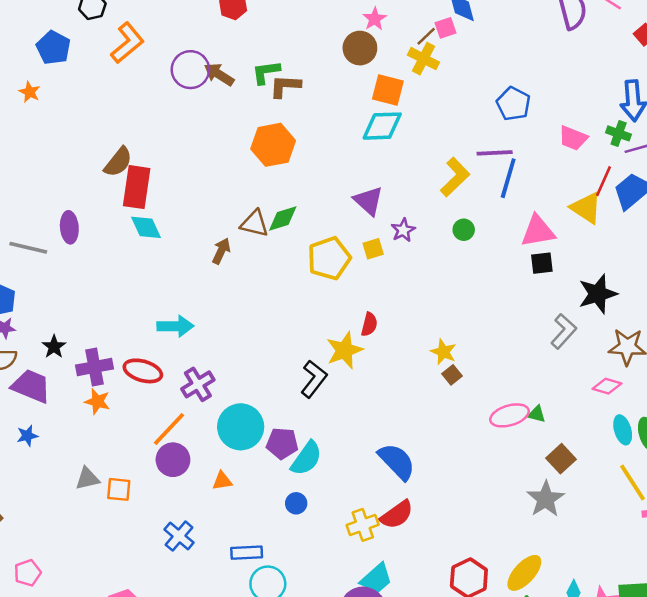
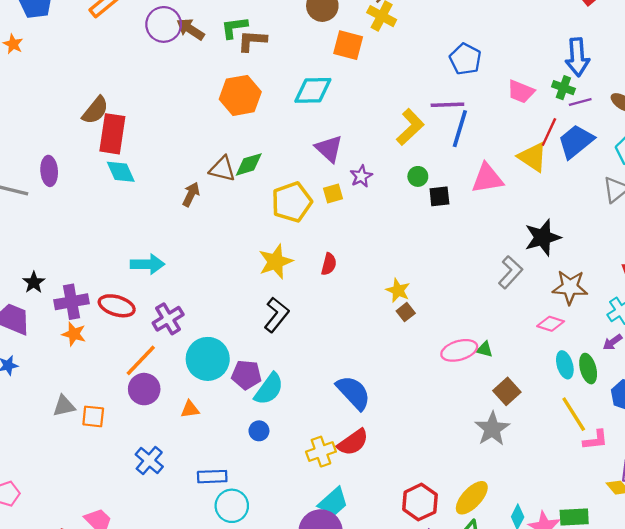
cyan diamond: (382, 126) -> (313, 90), moved
black square: (542, 263) -> (439, 196), moved
yellow star: (345, 350) -> (276, 262), moved

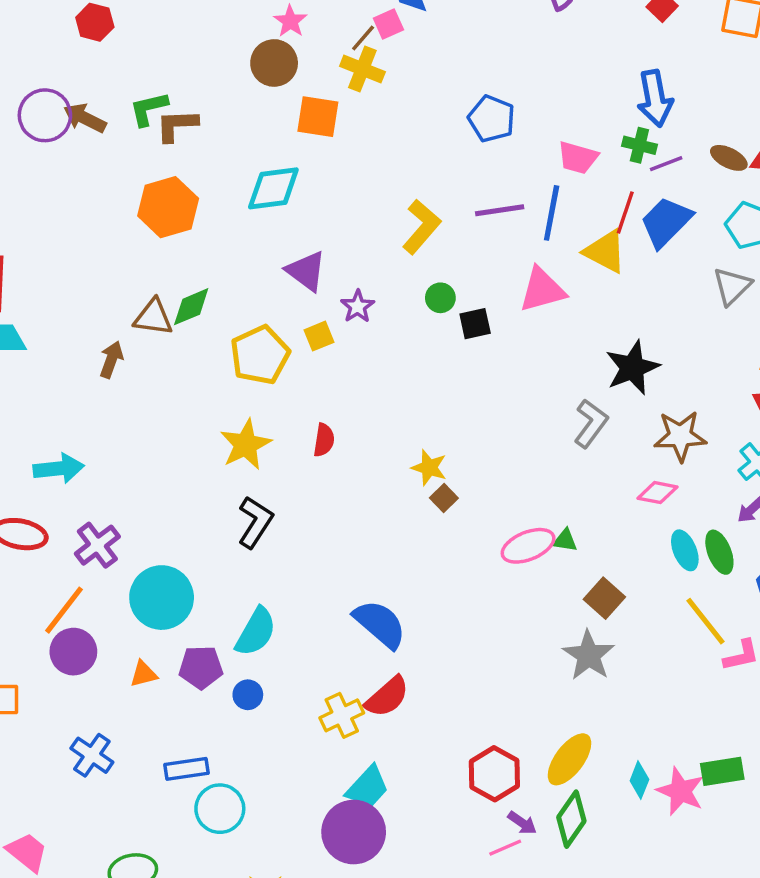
purple line: (447, 105) -> (500, 210), moved
blue line: (460, 129) -> (552, 213), moved
purple pentagon: (246, 375) -> (201, 667), moved

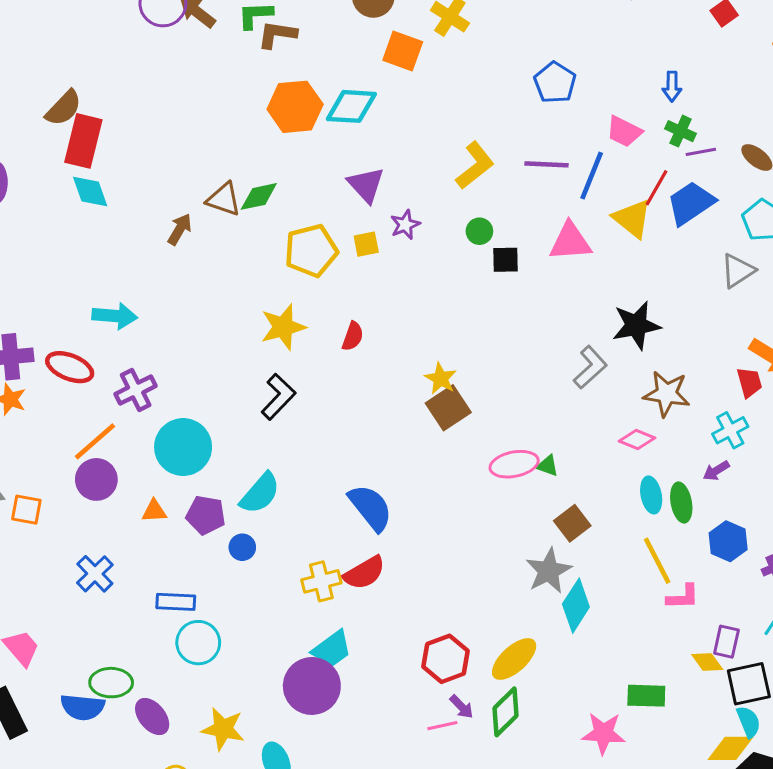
blue arrow: (655, 98) -> (672, 87), moved, size x0.6
orange hexagon: (168, 207) -> (295, 107), moved
brown square: (444, 498) -> (448, 408), size x1.8
cyan diamond: (639, 780) -> (576, 606), moved, size x1.6
pink star: (681, 791) -> (603, 733), moved, turned -30

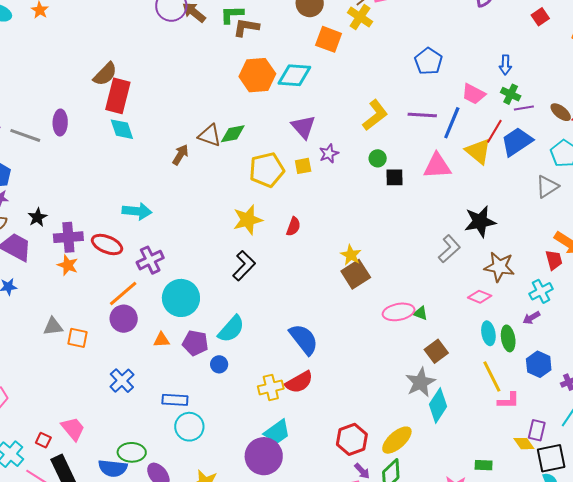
green rectangle: (646, 696) -> (484, 465), size x0.7

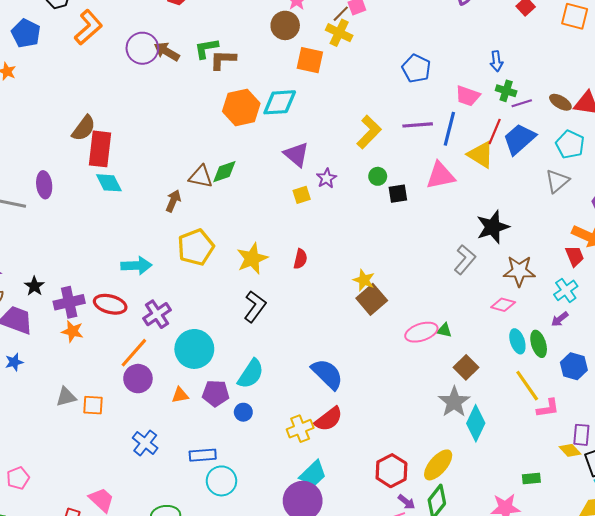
yellow pentagon: (267, 170) -> (196, 247), moved

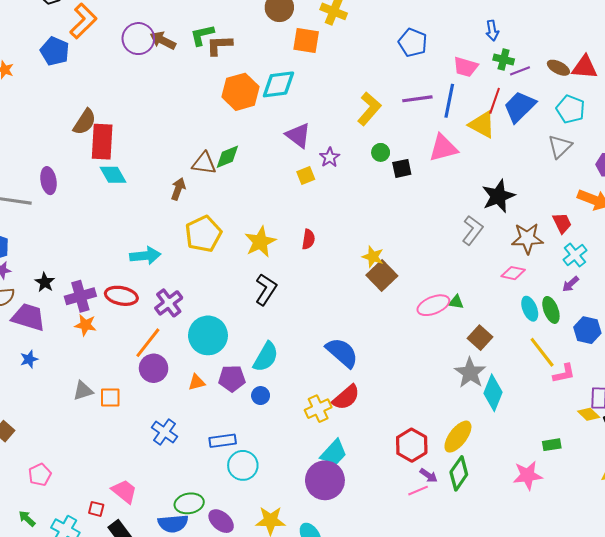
blue pentagon: (26, 33) -> (55, 51), moved
red trapezoid: (575, 256) -> (562, 223), moved

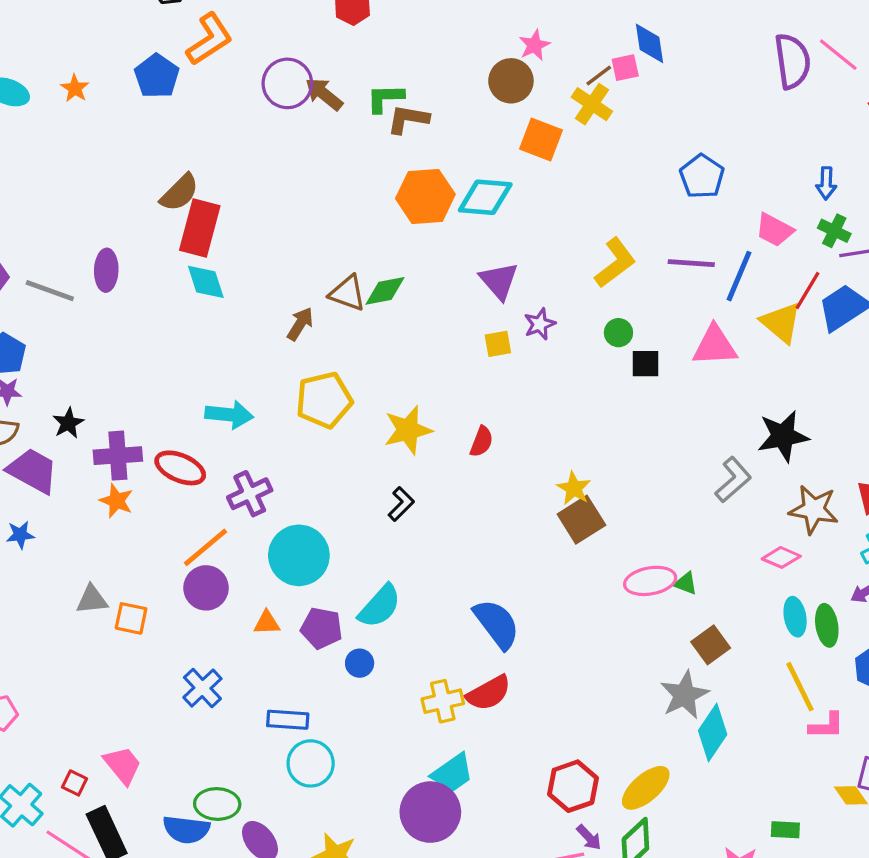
black L-shape: (266, 289) -> (401, 504), size x0.7

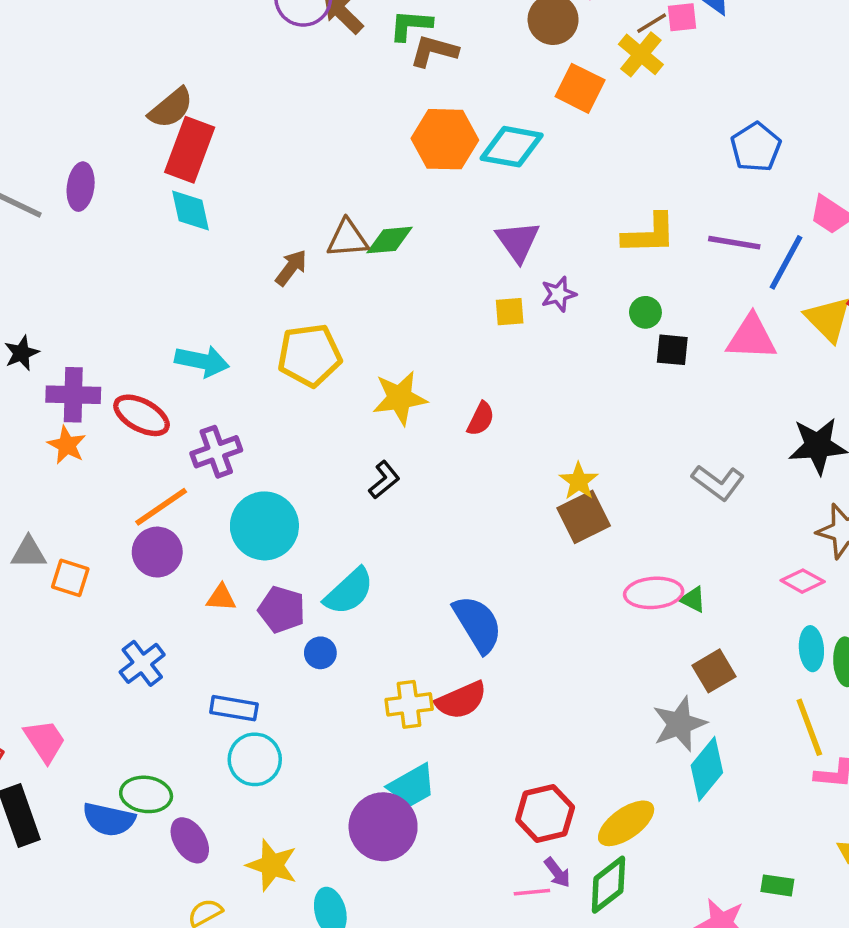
yellow L-shape: (615, 263) -> (649, 234), turned 30
brown triangle: (348, 293) -> (347, 239), turned -30
gray L-shape: (733, 480) -> (718, 482), moved, turned 72

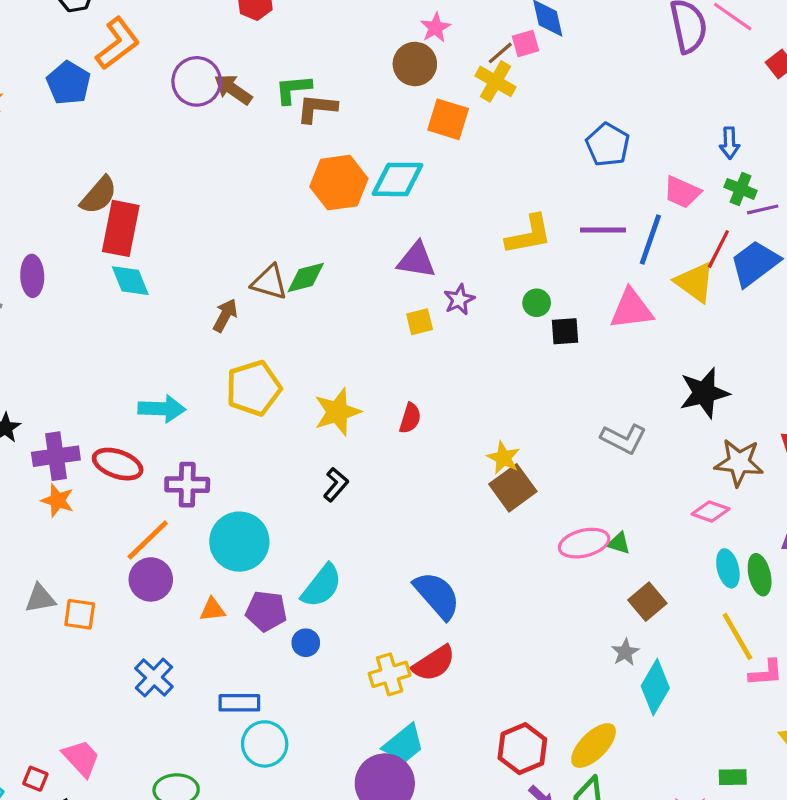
brown triangle: (347, 239) -> (269, 282), turned 30
purple triangle: (518, 241) -> (416, 260), turned -36
purple cross: (216, 452) -> (187, 485), turned 30
gray star: (679, 724) -> (625, 652), size x0.6

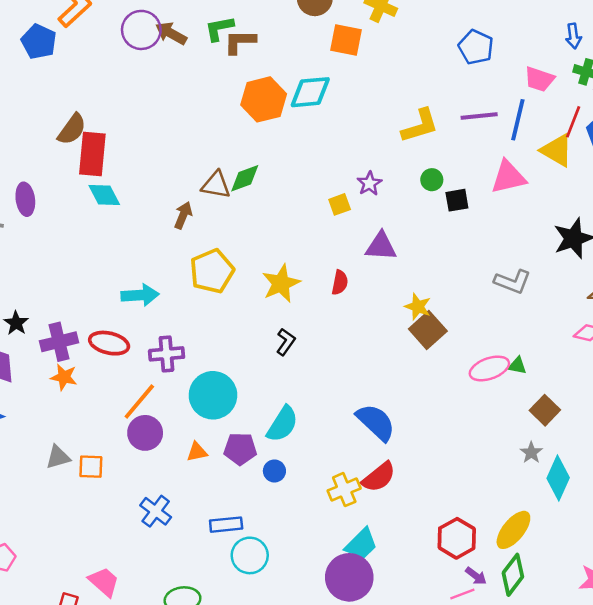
purple triangle: (416, 260) -> (381, 246), moved

